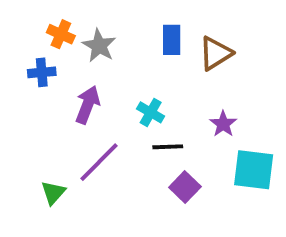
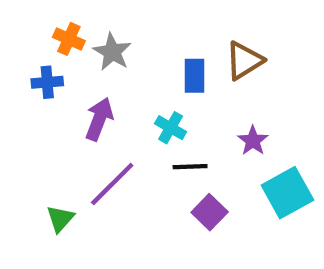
blue rectangle: (172, 40) -> (194, 76), moved
cyan square: (254, 170) -> (287, 193), turned -36

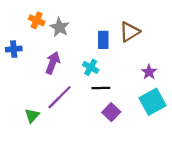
blue cross: (47, 82) -> (14, 49), moved
purple star: (253, 141) -> (149, 72), moved

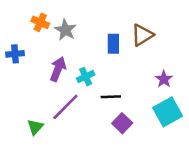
cyan cross: (91, 67) -> (86, 77), moved, turned 35

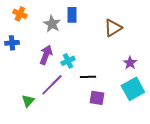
orange cross: (40, 22) -> (20, 14), moved
blue rectangle: (113, 44) -> (72, 15), moved
purple square: (122, 123) -> (97, 98), turned -35

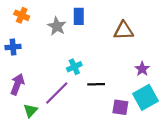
brown triangle: (113, 28) -> (124, 31), turned 30
purple arrow: (46, 55) -> (17, 84), moved
purple square: (97, 98) -> (120, 107), moved

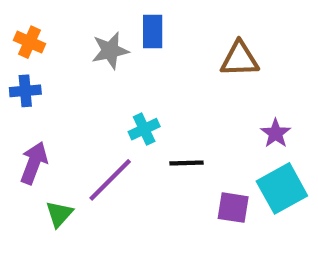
orange cross: (22, 15) -> (30, 42), moved
gray star: (57, 26) -> (110, 51), turned 30

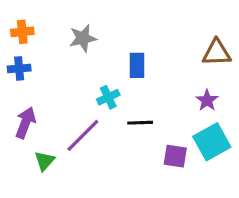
blue rectangle: (153, 31) -> (137, 65), moved
orange cross: (30, 42) -> (22, 32), turned -30
brown triangle: (240, 59) -> (217, 53), moved

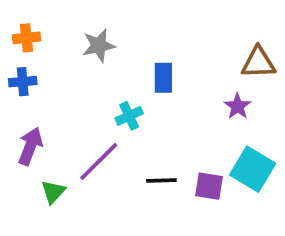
purple star: (207, 100) -> (237, 106), moved
black line: (140, 123) -> (161, 180), moved
cyan square: (212, 142) -> (253, 169), turned -30

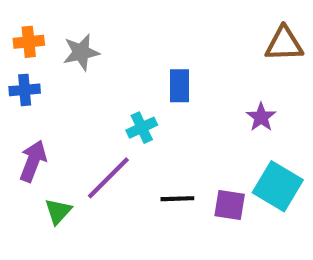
gray star: (99, 45) -> (81, 52), moved
brown triangle: (258, 63) -> (284, 44), moved

